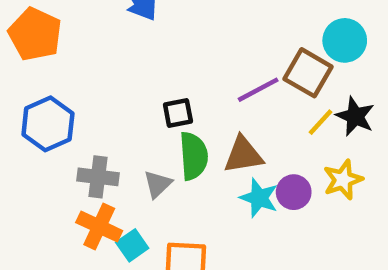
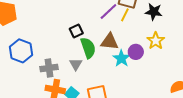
yellow line: (321, 122) -> (125, 15), moved
brown triangle: (243, 155) -> (110, 42), turned 30
cyan star: (259, 198) -> (121, 58), turned 30

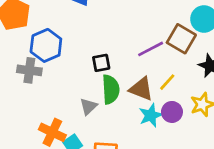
yellow line: (125, 15) -> (167, 82), moved
blue hexagon: (21, 51) -> (46, 45), moved
gray cross: (49, 68) -> (29, 70), moved

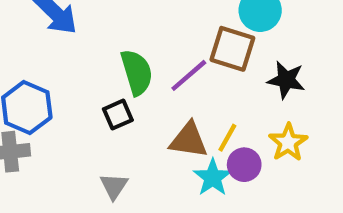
yellow line: (167, 82) -> (227, 138), moved
green semicircle: (111, 89) -> (137, 72), moved

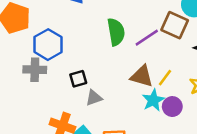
black square: (118, 115) -> (78, 79), moved
purple circle: (244, 165) -> (172, 107), moved
gray triangle: (114, 186) -> (94, 98), turned 30

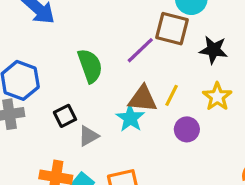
green semicircle: (116, 32) -> (90, 66), moved
cyan star: (153, 100) -> (130, 118), moved

